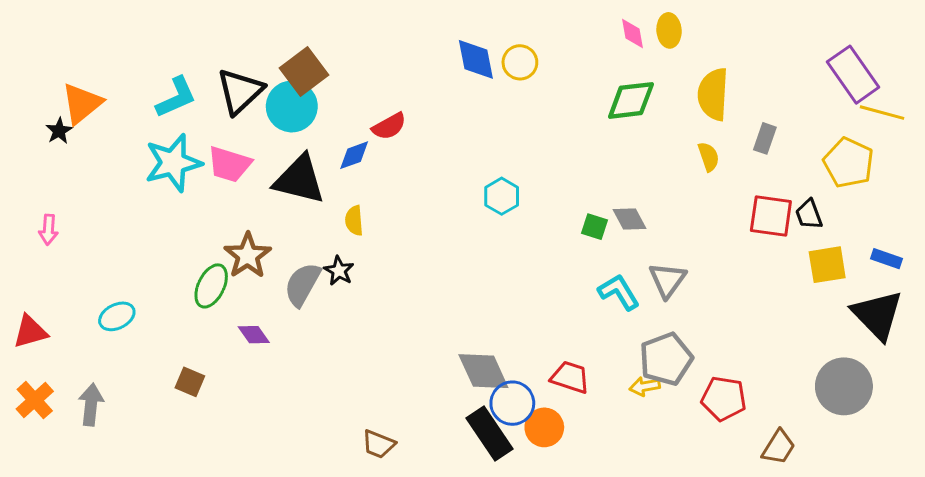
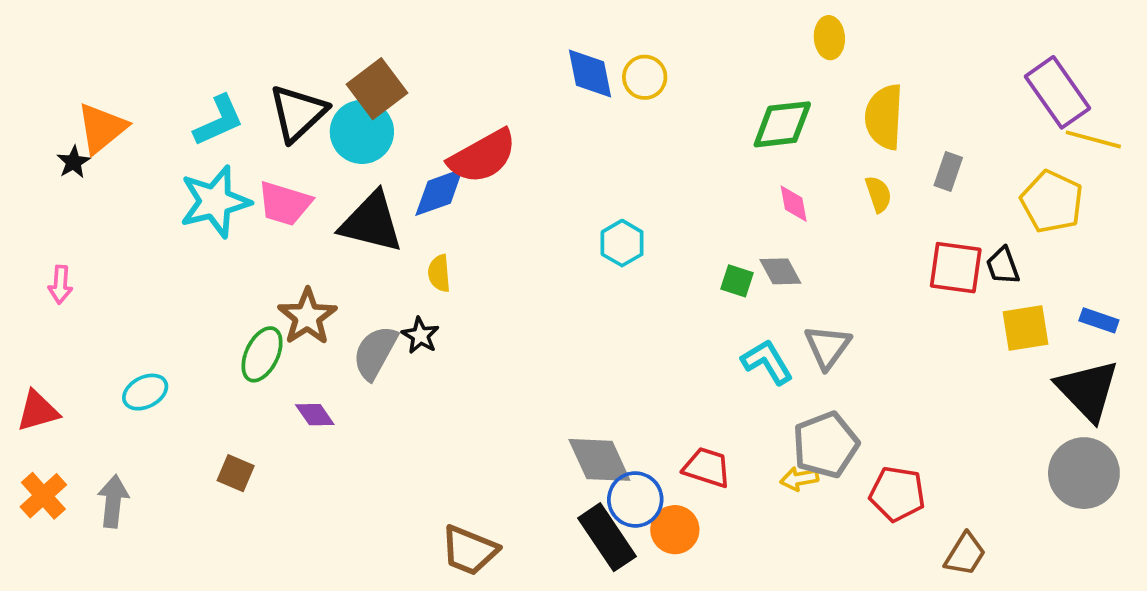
pink diamond: (632, 33) -> (794, 204), moved
red semicircle: (389, 126) -> (483, 156), size x1.6
blue diamond: (354, 155) -> (439, 192), size x1.4
gray circle: (844, 386) -> (1084, 473), moved
brown trapezoid: (378, 444) -> (469, 550), size x1.4

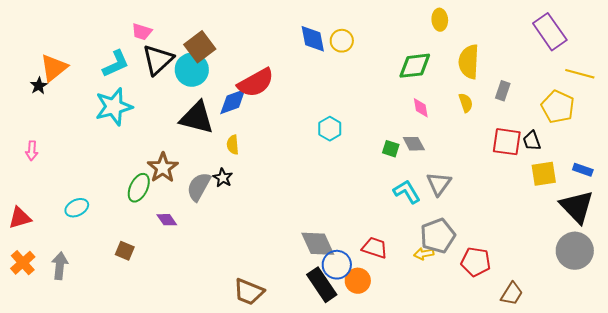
purple rectangle: (1057, 92) -> (550, 32), moved
pink trapezoid: (285, 204) -> (142, 32), moved, size x0.7

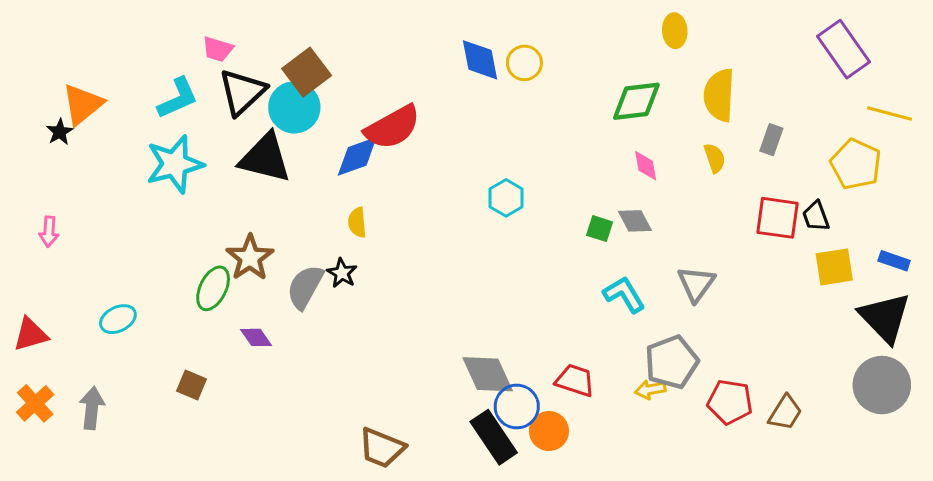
black triangle: (197, 118) -> (265, 158), moved
gray triangle: (439, 184) -> (696, 284), moved
brown trapezoid: (512, 294) -> (785, 413), moved

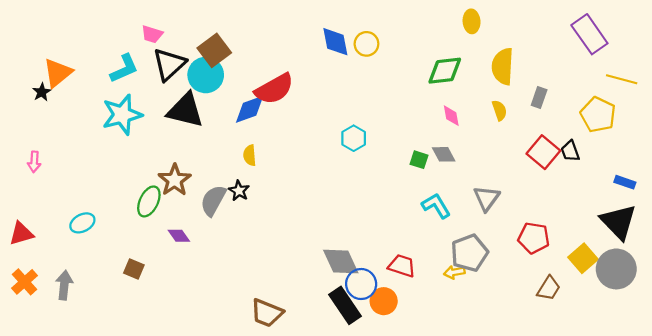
red square: (778, 218) -> (543, 152), turned 32
yellow square: (834, 267) -> (583, 258), moved, turned -32
red pentagon: (730, 402) -> (534, 238), moved

